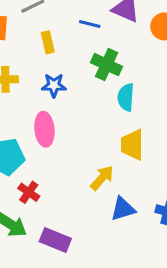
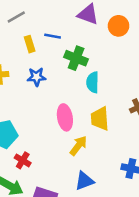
blue line: (90, 24) -> (53, 36), moved
pink ellipse: (44, 129) -> (65, 117), moved
blue triangle: (123, 209) -> (84, 181), moved

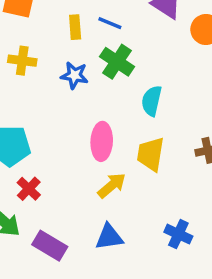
green cross: (76, 58) -> (117, 62), moved

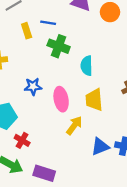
blue star: (74, 75) -> (33, 86), moved
blue triangle: (109, 237) -> (100, 146), moved

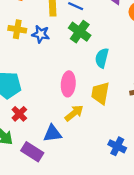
blue star: (33, 86) -> (41, 34), moved
blue triangle: (100, 146) -> (53, 133), moved

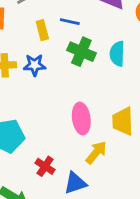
cyan semicircle: (102, 58) -> (117, 54), moved
red cross: (19, 114) -> (45, 166), moved

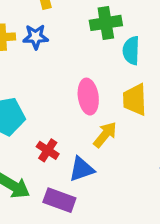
green cross: (81, 52) -> (106, 23), moved, turned -32
cyan semicircle: (117, 54) -> (131, 51), moved

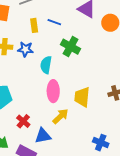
green cross: (106, 23) -> (71, 47), turned 30
cyan semicircle: (131, 51) -> (46, 65), moved

